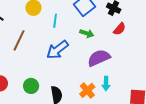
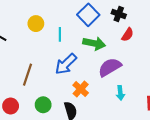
green arrow: (87, 33) -> (94, 43), size x1.5
brown line: (19, 40) -> (28, 75), moved
orange cross: (87, 90) -> (81, 89), moved

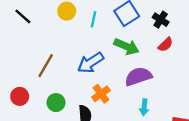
cyan line: (60, 34) -> (93, 19), moved

